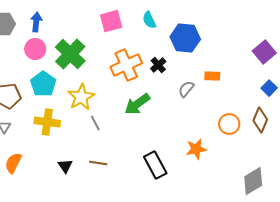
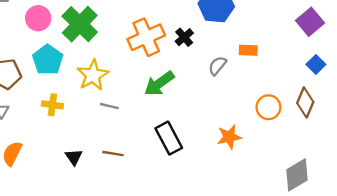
yellow cross: (47, 122) -> (52, 105), size x0.7
gray line: (95, 123) -> (109, 106), turned -49
black rectangle: (155, 165) -> (169, 138), moved

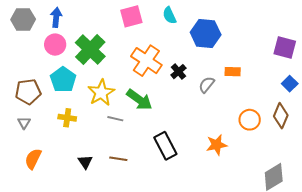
purple square: (310, 22) -> (285, 48), turned -35
orange cross: (146, 37) -> (146, 61), turned -32
black cross: (184, 37) -> (178, 72), moved
green arrow: (159, 83) -> (139, 100), moved, turned -108

